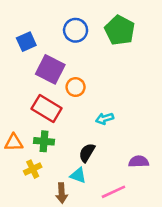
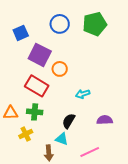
green pentagon: (120, 30) -> (95, 24), turned 30
purple semicircle: (139, 162) -> (105, 120), moved

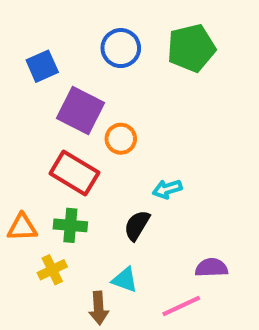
purple semicircle: (105, 120) -> (211, 268), moved
black semicircle: (69, 121) -> (137, 225), moved

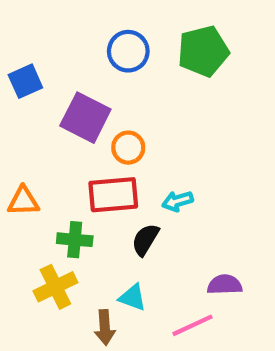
blue square: (42, 66) -> (25, 81), moved
red rectangle: (74, 173) -> (113, 195), moved, turned -36
orange triangle: (22, 227) -> (23, 201), moved
yellow cross: (52, 270) -> (55, 287), size x1.4

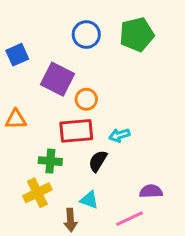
orange triangle: (23, 201) -> (16, 119), moved

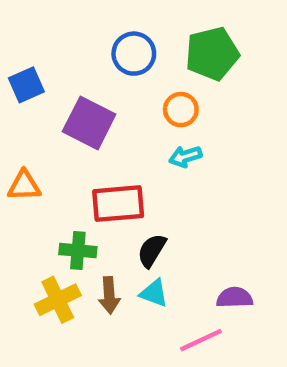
orange circle: (86, 99) -> (181, 110), moved
cyan arrow: (119, 135) -> (185, 157), moved
cyan triangle: (89, 200) -> (154, 293), moved
brown arrow: (70, 220) -> (109, 295), moved

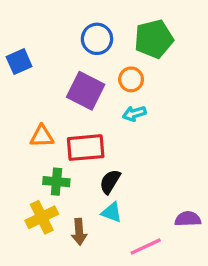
purple square: (89, 123) -> (86, 91), moved
orange triangle: (24, 186) -> (42, 136), moved
brown arrow: (109, 295) -> (79, 232), moved
purple semicircle: (235, 298) -> (188, 219), moved

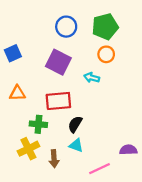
blue square: (19, 62) -> (13, 53), moved
orange circle: (131, 79) -> (106, 54), moved
cyan arrow: (134, 113) -> (92, 78), turned 32
orange triangle: (42, 136) -> (17, 93), moved

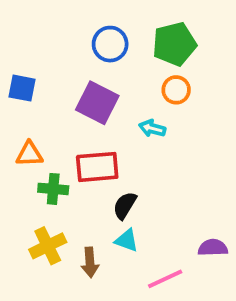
blue square: (13, 53) -> (22, 88), turned 35
green cross: (38, 124) -> (53, 189), moved

